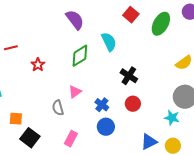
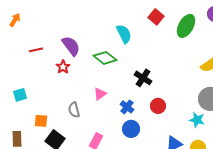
purple semicircle: (75, 20) -> (71, 46), moved
cyan semicircle: (109, 42) -> (124, 34), moved
green diamond: (80, 56) -> (105, 58), turned 70
black cross: (129, 76) -> (143, 78), moved
gray semicircle: (58, 108) -> (74, 110), moved

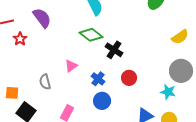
green diamond: (105, 58) -> (91, 35), moved
red star: (63, 67) -> (20, 39), moved

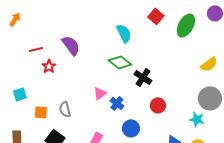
blue cross: (98, 79) -> (117, 103), moved
gray semicircle: (45, 82) -> (65, 109), moved
orange square: (12, 93) -> (41, 112), moved

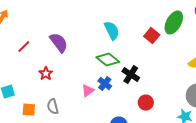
red square: (156, 16) -> (152, 36), moved
red line: (36, 49) -> (24, 47), turned -32
red star: (49, 66) -> (46, 74), moved
blue cross: (117, 103) -> (105, 84), moved

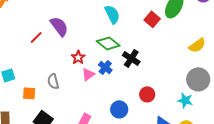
red line: (24, 47) -> (36, 37), moved
red star: (46, 74) -> (78, 57), moved
red circle: (146, 103) -> (147, 94), moved
gray semicircle: (53, 107) -> (53, 81), moved

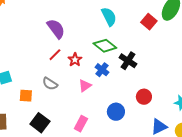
red line: (36, 37) -> (55, 55), moved
pink triangle: (88, 74) -> (85, 86), moved
gray semicircle: (53, 81) -> (50, 84), turned -42

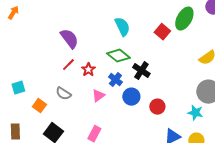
orange square: (26, 96) -> (39, 106), turned 32
blue circle: (116, 112) -> (131, 97), moved

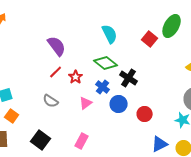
orange square: (39, 106) -> (12, 116), moved

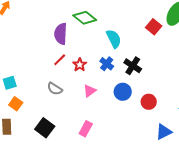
cyan semicircle: (110, 34) -> (114, 39), moved
purple semicircle: (57, 46) -> (61, 34), turned -140
green diamond: (106, 63) -> (85, 18), moved
blue cross: (103, 87) -> (107, 64), moved

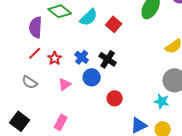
red square: (154, 27) -> (114, 24), moved
cyan semicircle: (114, 39) -> (89, 17), moved, turned 72
blue circle: (123, 92) -> (92, 77), moved
red circle: (149, 102) -> (115, 98), moved

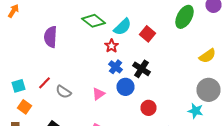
purple semicircle: (36, 27) -> (50, 37), moved
red line: (35, 53) -> (44, 83), moved
red star: (55, 58) -> (112, 46), moved

